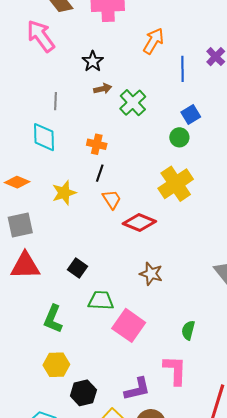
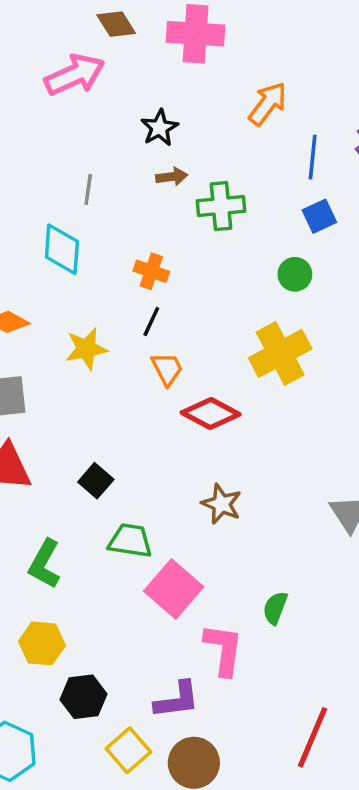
pink arrow: (41, 36) -> (75, 75), turned 96
green cross: (133, 103) -> (221, 206), turned 32
blue square: (191, 114) -> (319, 216), moved
pink L-shape: (175, 370) -> (224, 649), moved

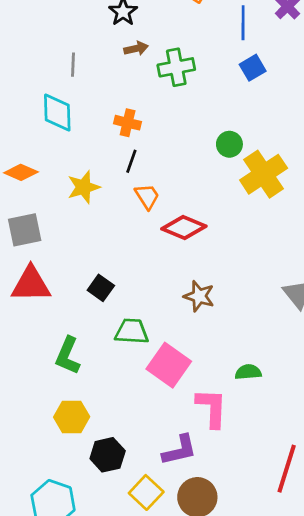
green circle: (295, 274) -> (229, 144), moved
yellow cross: (280, 353) -> (264, 174), moved
green semicircle: (275, 608) -> (248, 372), turned 70

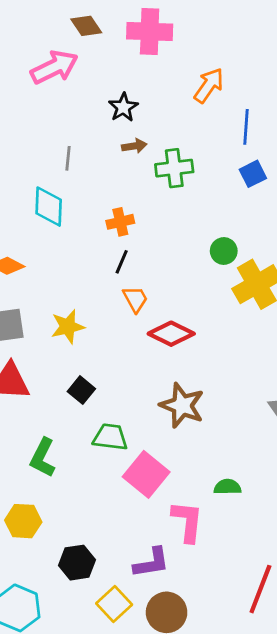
orange cross: (128, 123) -> (120, 222), turned -30
yellow star: (84, 187) -> (68, 327), moved
brown star: (199, 296) -> (182, 405), size x1.4
yellow hexagon: (72, 417) -> (23, 521), moved

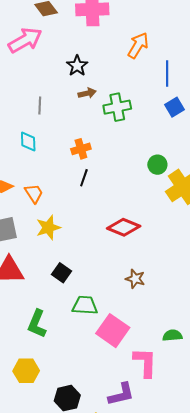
cyan diamond: (49, 207) -> (28, 141), size x0.7
orange trapezoid: (135, 299) -> (34, 193), moved
brown star: (182, 405) -> (135, 279), size x0.6

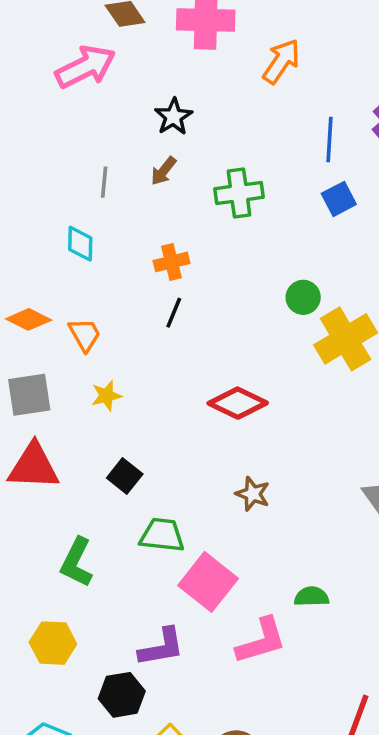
orange arrow: (138, 45) -> (281, 61), moved
brown arrow: (87, 93) -> (164, 171), moved, turned 138
yellow star: (48, 228) -> (106, 396), size x0.7
pink L-shape: (145, 362) -> (261, 641), turned 68
purple L-shape: (121, 394) -> (161, 647), moved

